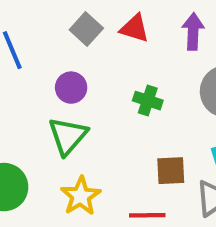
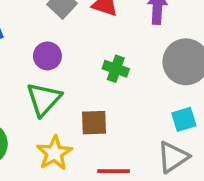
brown square: (171, 171) -> (94, 123), moved

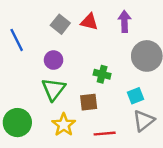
green cross: (116, 69) -> (102, 74), moved
cyan square: (184, 119) -> (135, 96), moved

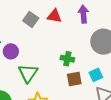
purple circle: (54, 60) -> (11, 51), moved
brown square: (89, 102) -> (74, 79), moved

